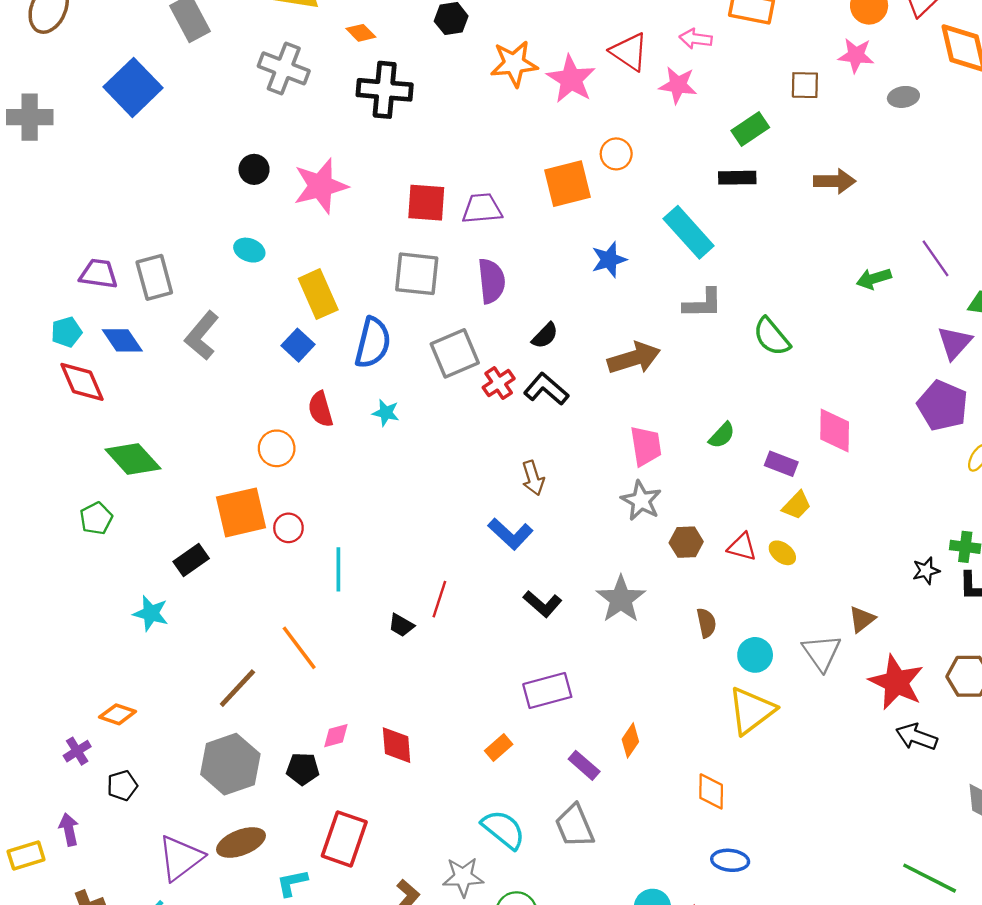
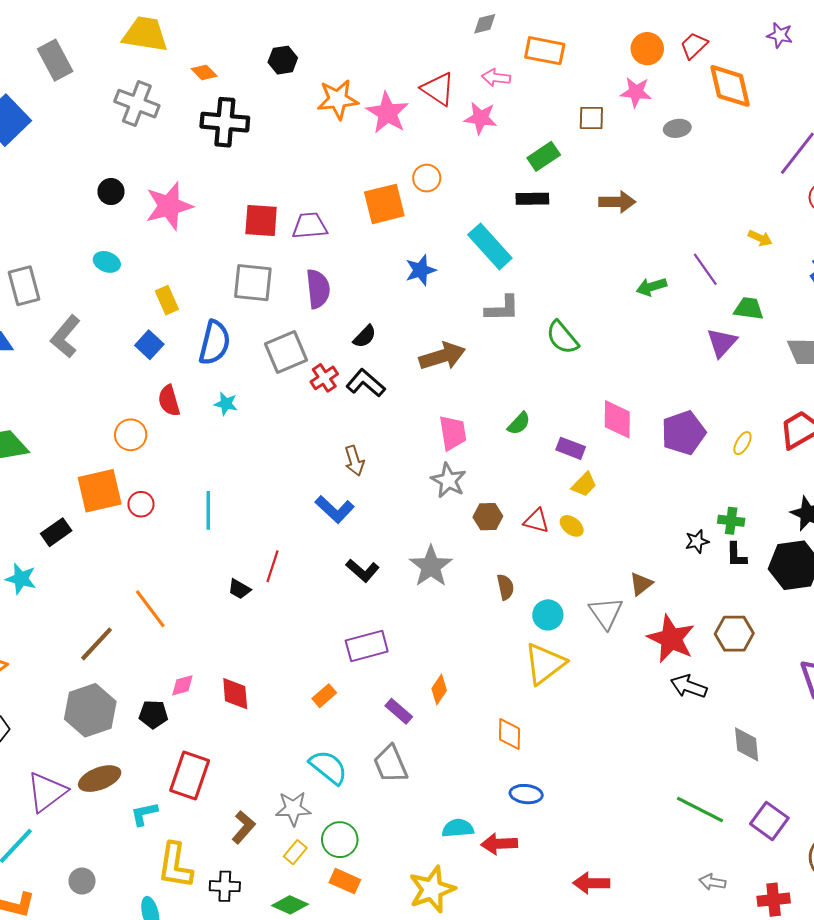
yellow rectangle: (318, 294) -> (167, 300), size x0.7
purple pentagon: (943, 406) -> (683, 433), moved, turned 30
cyan line: (338, 569) -> (208, 510), moved

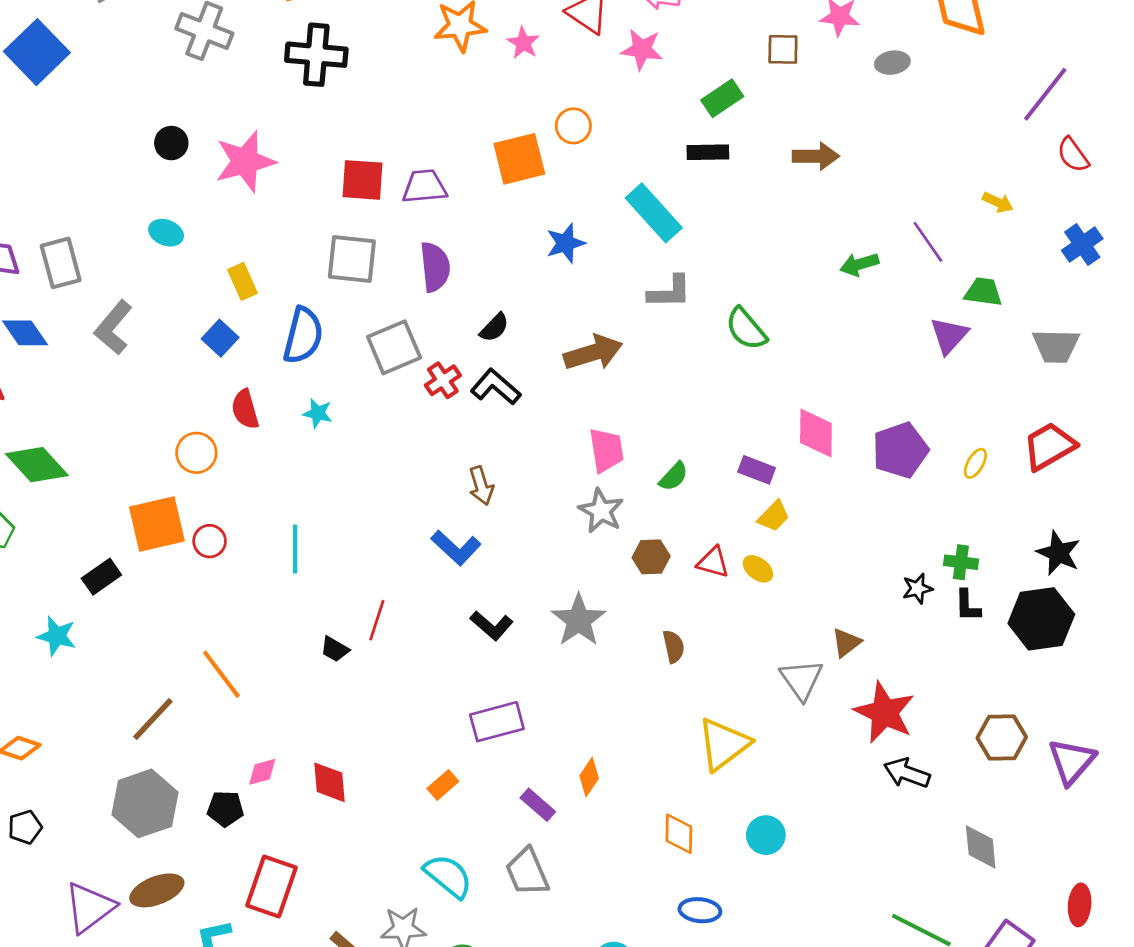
pink star: (387, 113) -> (523, 43), size x0.6
green semicircle: (519, 423) -> (674, 477), moved
cyan circle: (548, 615) -> (766, 835), moved
brown hexagon: (734, 634) -> (1002, 738), moved

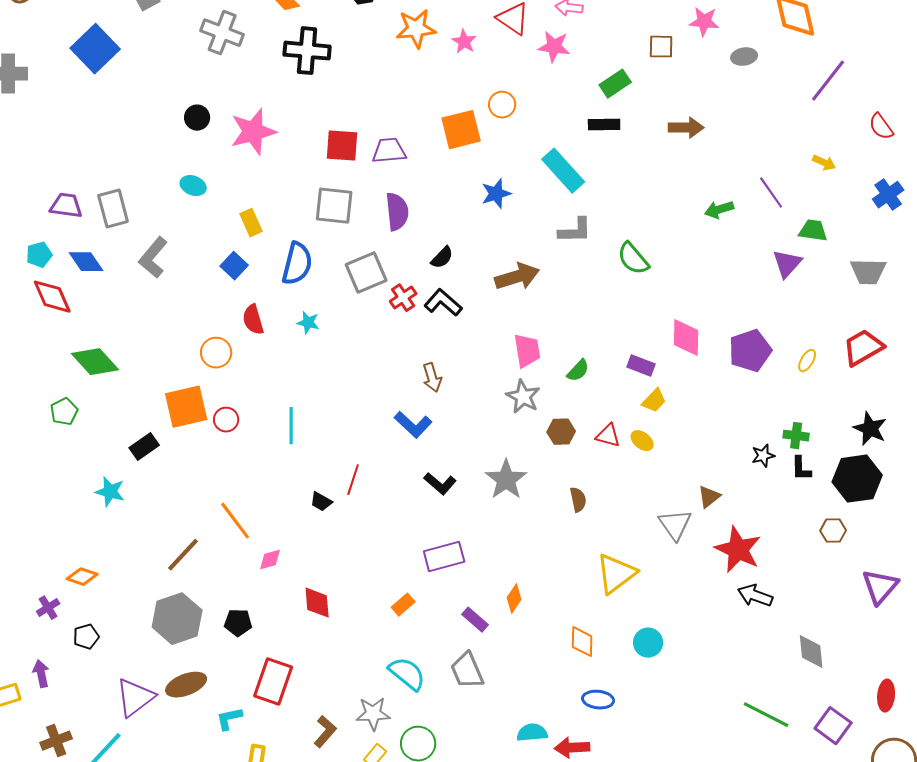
purple line: (1045, 94) -> (828, 81), moved
brown hexagon: (1002, 738) -> (833, 531), moved, size x0.7
pink diamond: (262, 772) -> (270, 560), moved

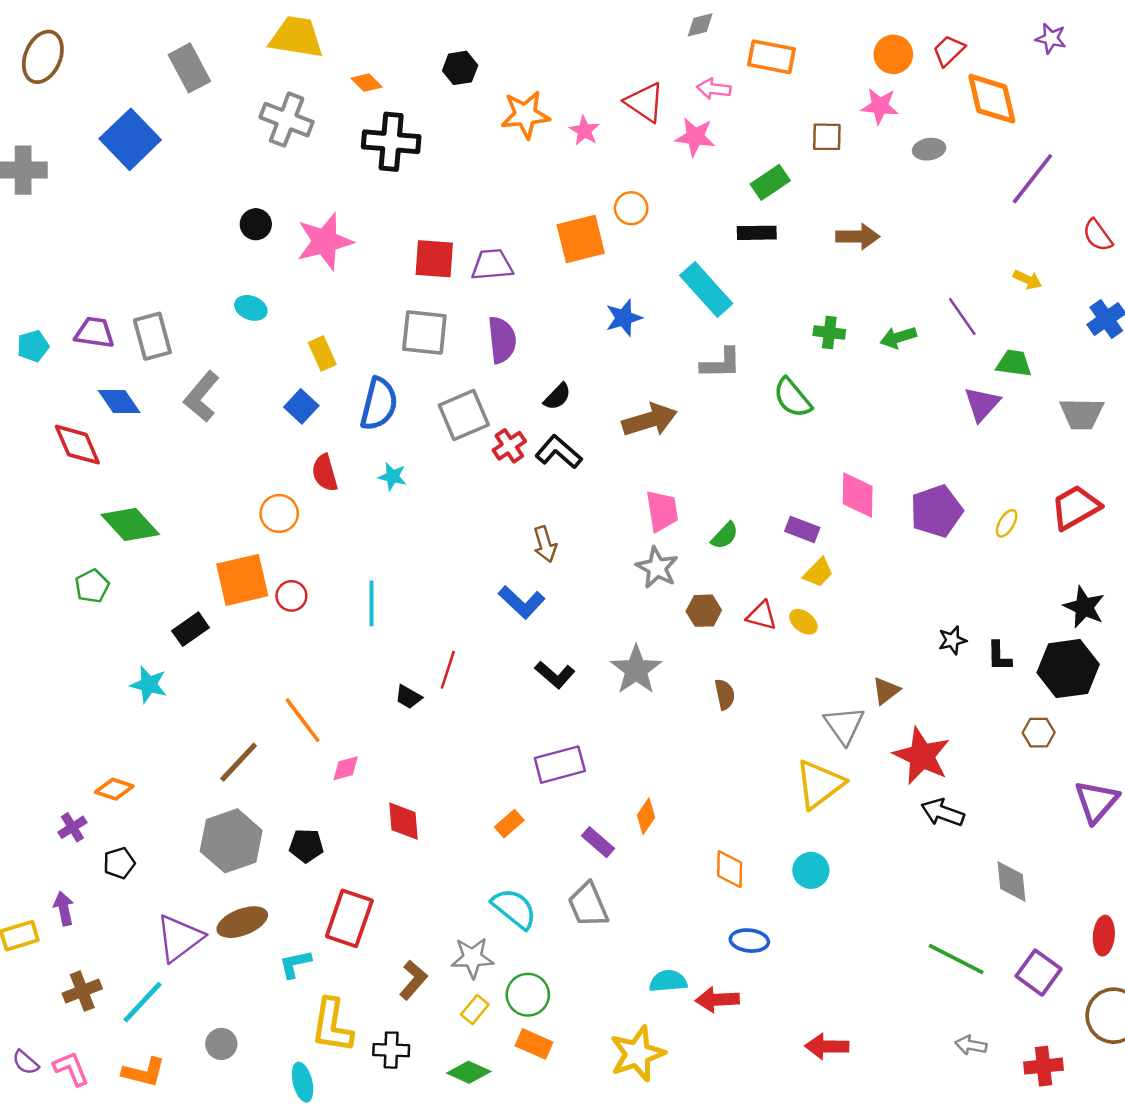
cyan pentagon: (39, 255) -> (33, 346), moved
green cross: (796, 436) -> (829, 333), moved
yellow triangle: (616, 574) -> (819, 784), moved

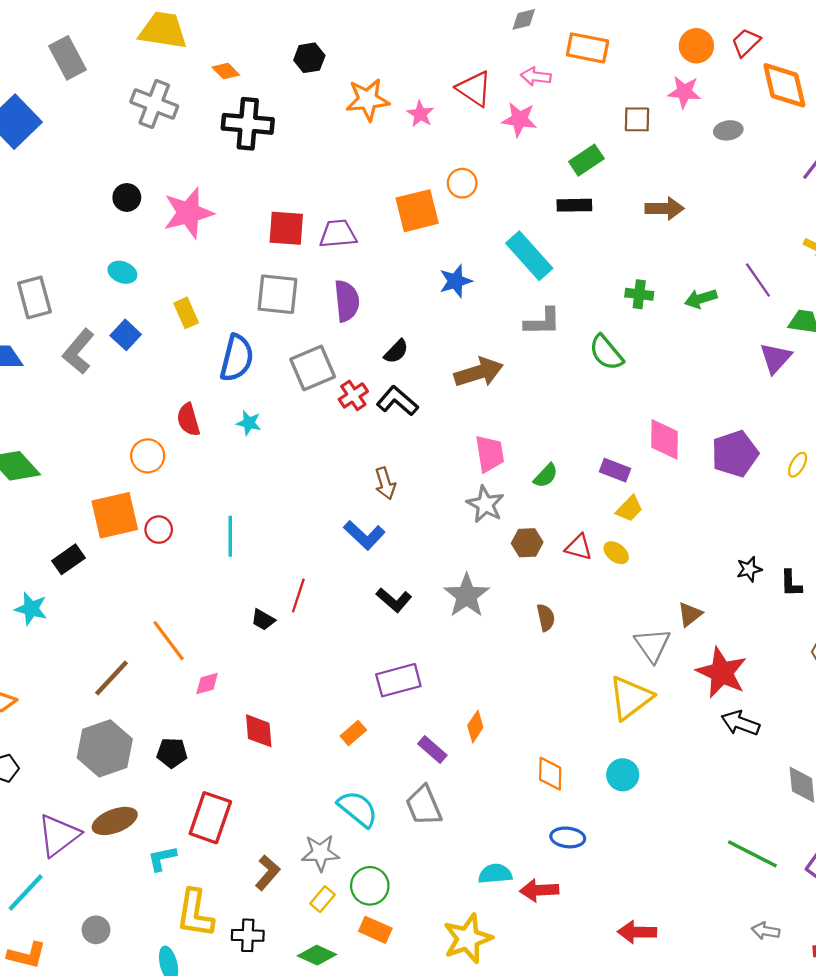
blue square: (301, 406) -> (126, 335), moved

